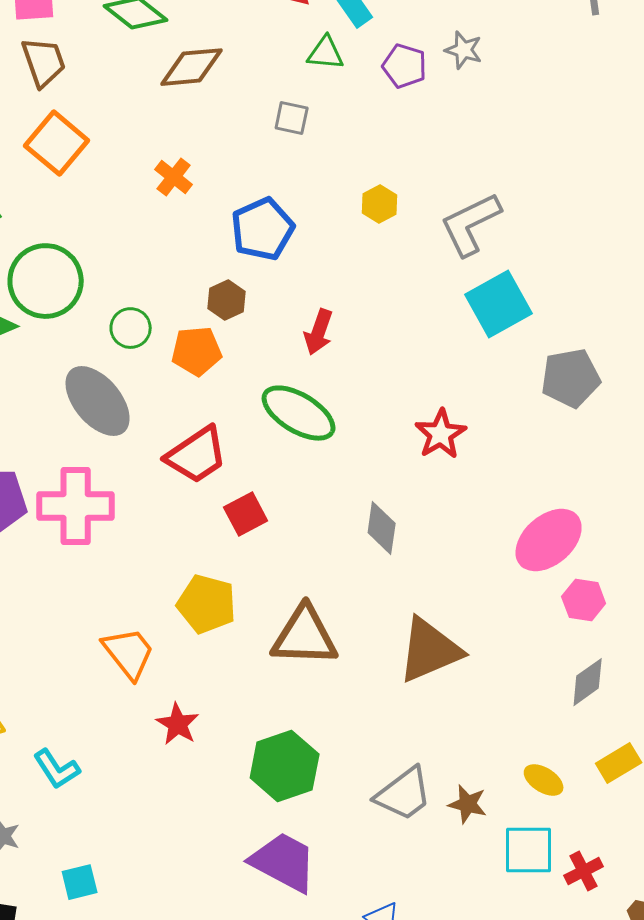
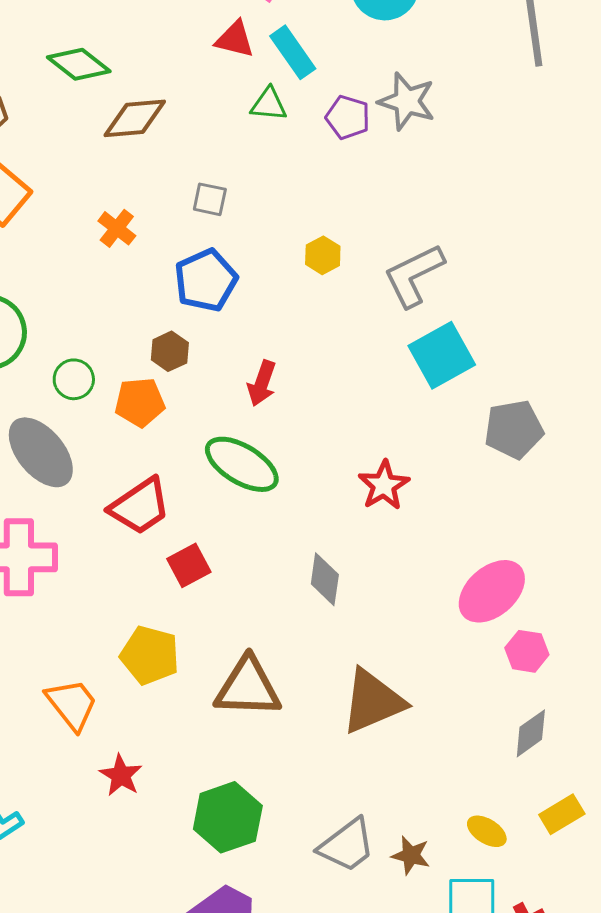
gray star: (464, 50) -> (407, 101), size x1.5
gray square: (292, 118) -> (210, 199), moved

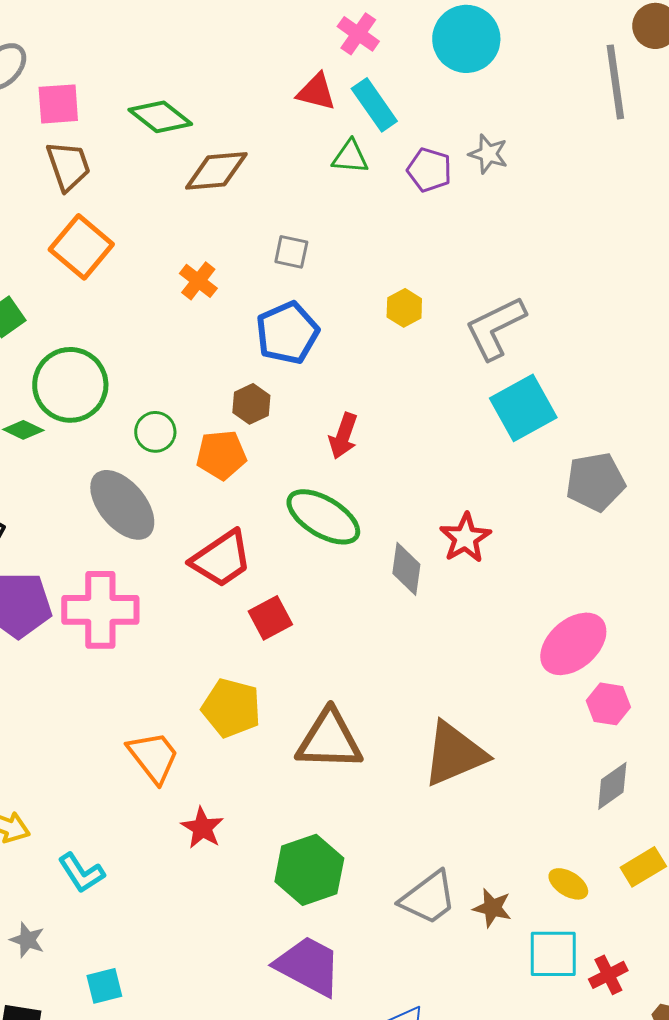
gray star: (407, 101) -> (488, 154), size x0.7
gray diamond: (325, 579) -> (406, 569), moved

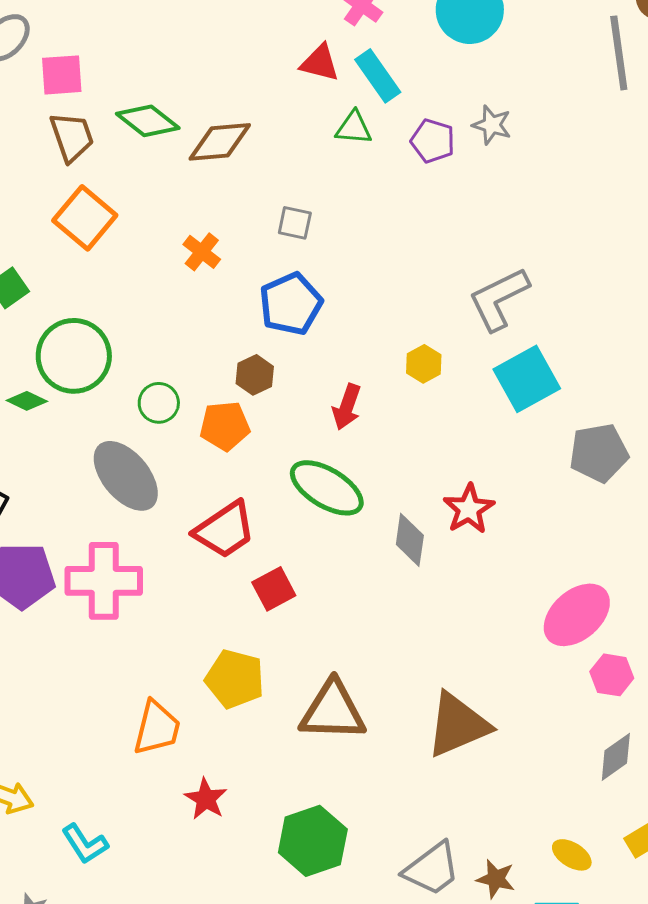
green diamond: (160, 117) -> (148, 121), moved
yellow hexagon: (404, 308) -> (424, 364), moved
orange trapezoid: (153, 757) -> (157, 728), turned 52

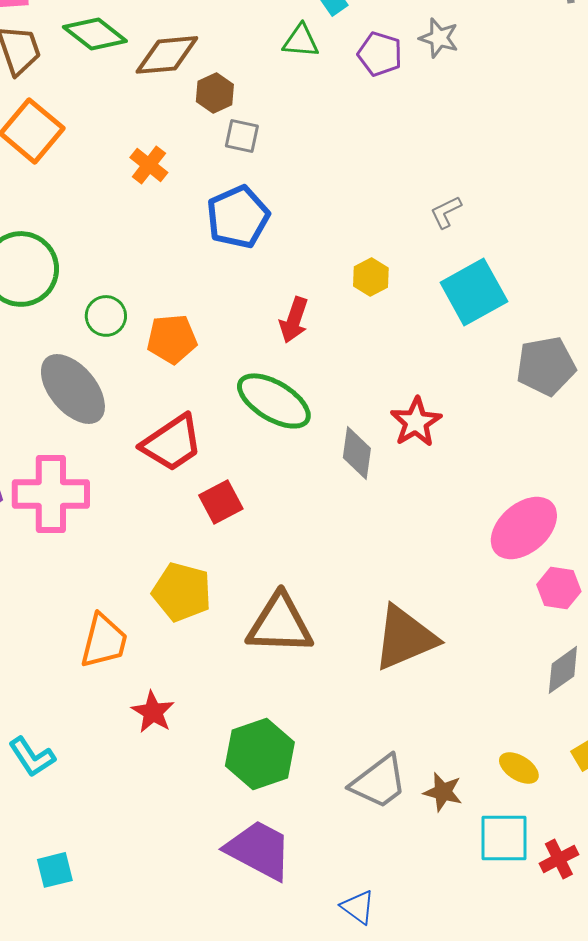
gray L-shape: (499, 299) -> (446, 212), size x0.5
brown hexagon: (255, 375) -> (215, 93), moved

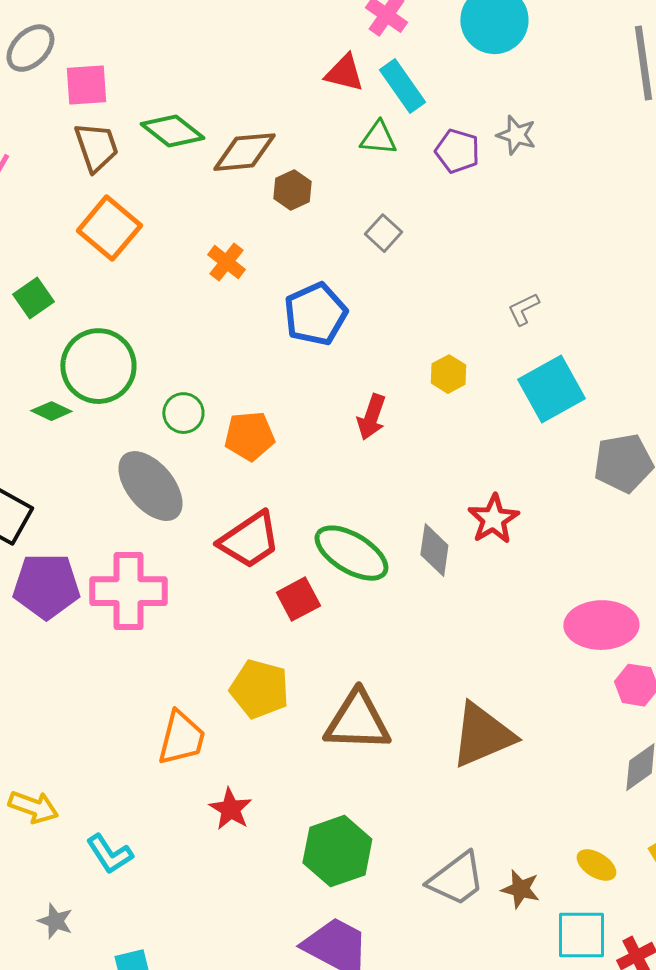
gray square: (242, 136) -> (383, 233), moved, turned 30
green ellipse: (274, 401) -> (351, 553), moved
pink ellipse: (524, 528) -> (601, 625), turned 40

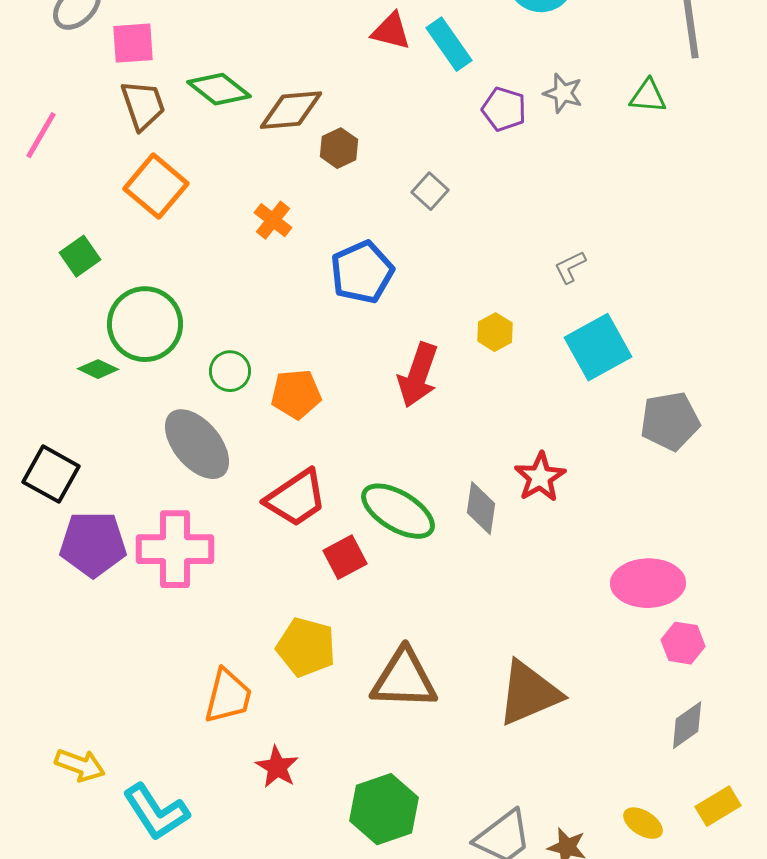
green triangle: (378, 138) -> (648, 96), moved
red arrow: (371, 417) -> (418, 375), size x1.4
cyan L-shape: (109, 854) -> (156, 812), size x1.4

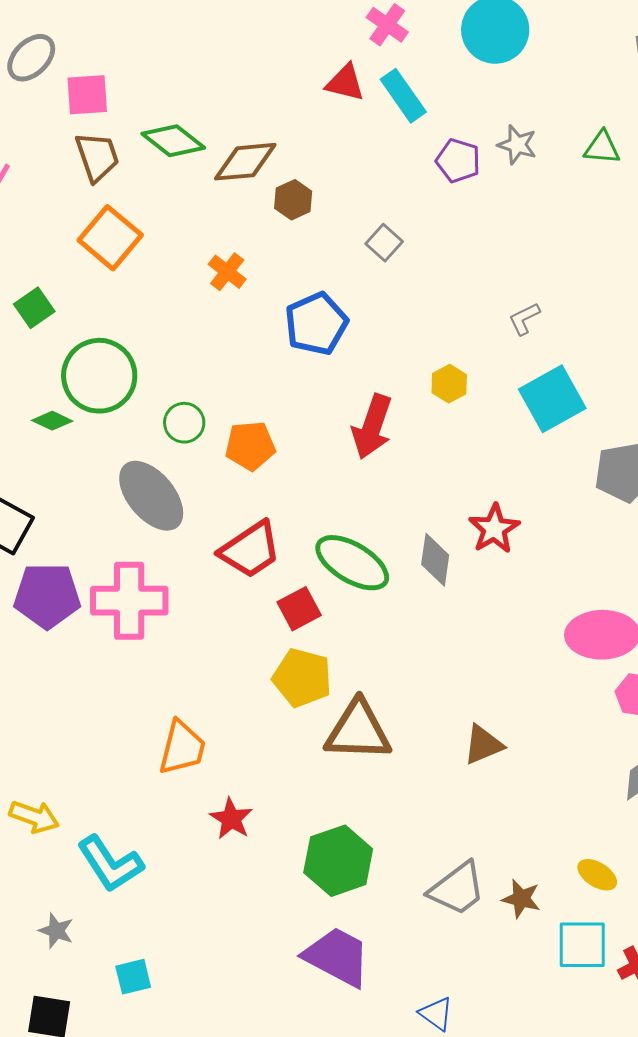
yellow pentagon: (306, 647) -> (302, 678), moved
brown triangle: (529, 693) -> (483, 745), size x0.6

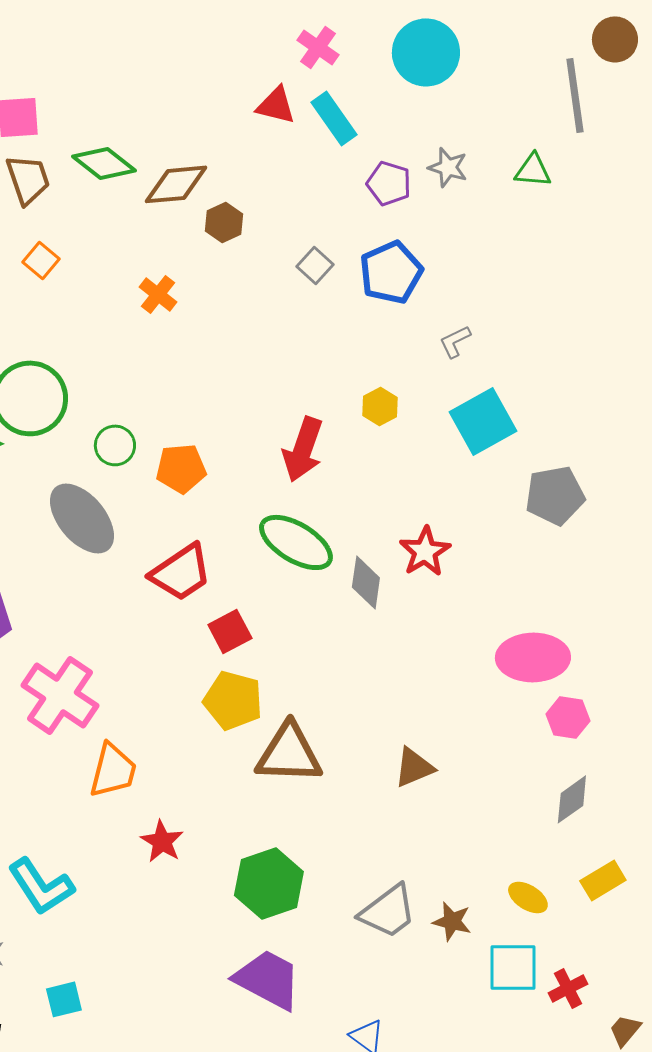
orange square: (110, 238) -> (41, 260), size x0.6
blue pentagon: (316, 324) -> (391, 272), moved
green ellipse: (352, 563) -> (296, 542), moved
pink cross: (129, 601) -> (60, 695), moved, turned 34

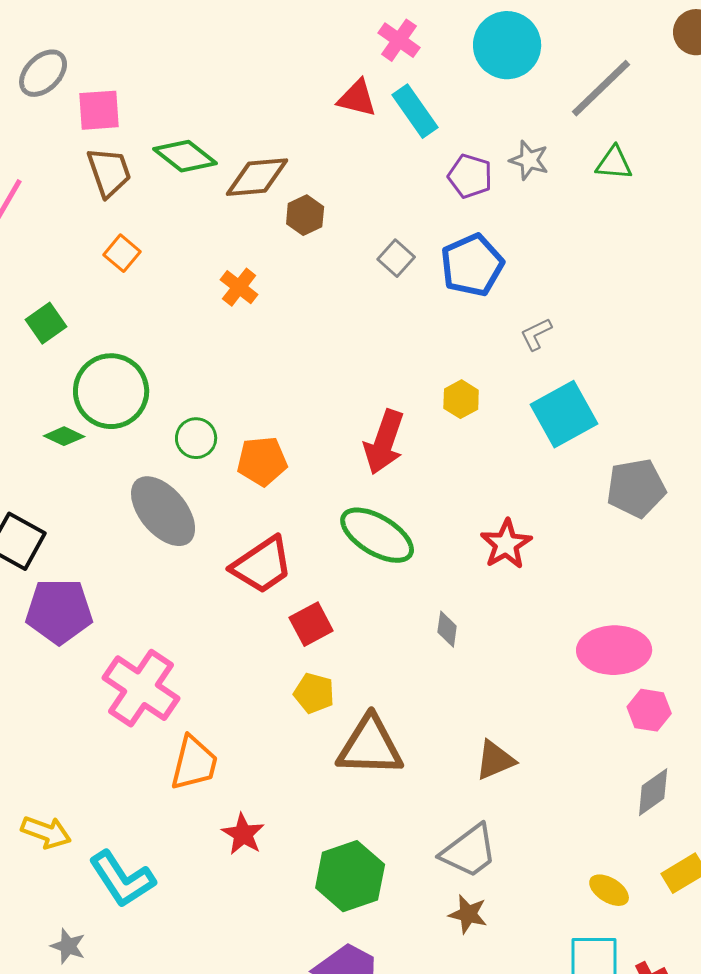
gray line: (575, 95) -> (601, 88), moved, turned 54
gray diamond: (366, 582) -> (447, 629), moved, size x0.7
yellow pentagon: (233, 700) -> (314, 693), size x0.7
gray trapezoid: (388, 911) -> (469, 851), moved
brown star: (452, 921) -> (468, 914), moved

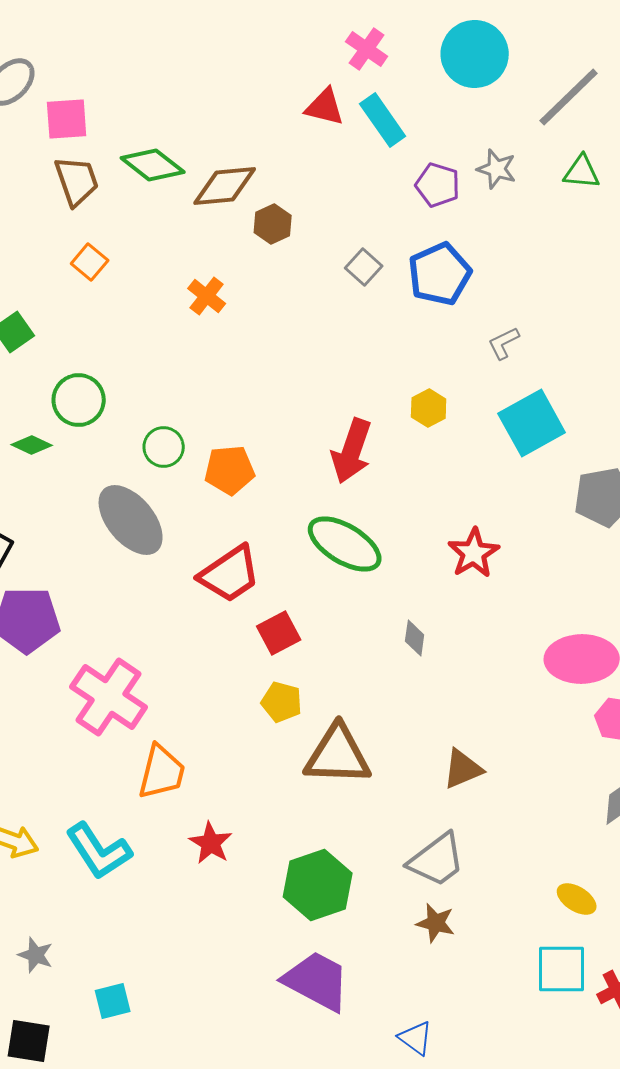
green circle: (111, 391) -> (79, 400), size x0.7
cyan L-shape: (122, 879) -> (99, 851), moved

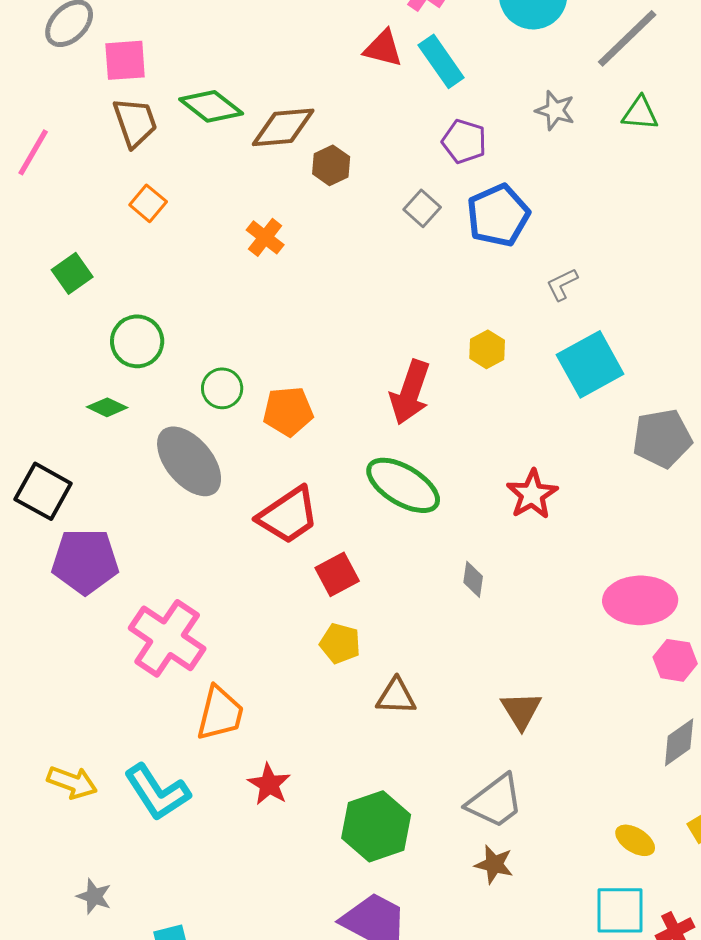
purple pentagon: (438, 185) -> (464, 141), moved
green diamond: (32, 445) -> (107, 407), moved
brown triangle: (338, 755) -> (396, 696), size x0.6
brown triangle: (463, 769) -> (521, 710), turned -39

